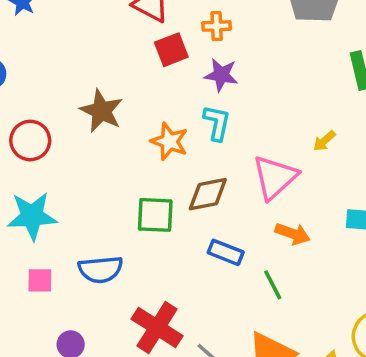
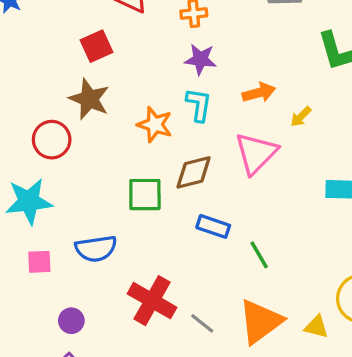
red square: (171, 50) -> (97, 46), moved
red circle: (30, 140) -> (52, 140), moved
orange arrow: (293, 234) -> (259, 93), moved, turned -32

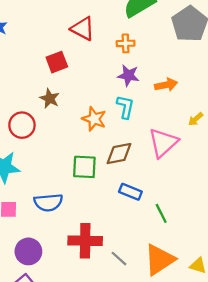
orange arrow: (259, 93) -> (166, 85), moved
brown star: (89, 99) -> (50, 98), size x0.7
red cross: (152, 301) -> (85, 241), turned -32
purple circle: (71, 321) -> (28, 251), size x1.5

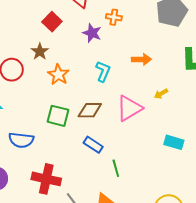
red square: (57, 62) -> (52, 22), turned -36
purple star: (128, 75) -> (92, 33), moved
orange star: (94, 119) -> (58, 75), moved

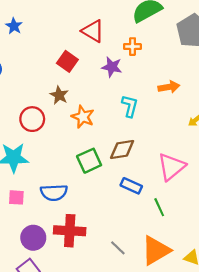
pink triangle: (129, 108) -> (171, 167), moved
green square: (58, 116) -> (89, 161), turned -30
red cross: (46, 179) -> (70, 231), moved

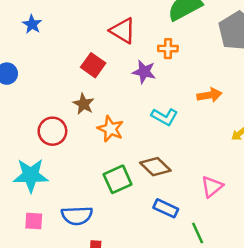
cyan L-shape: (130, 106) -> (165, 117), turned 105
brown diamond: (122, 150) -> (155, 167), turned 52
pink triangle: (171, 167) -> (212, 187), size x0.7

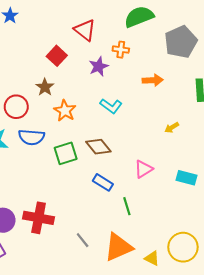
purple star: (144, 72) -> (99, 66), turned 30
orange arrow: (209, 95) -> (153, 80), moved
blue semicircle: (77, 216) -> (31, 137), moved

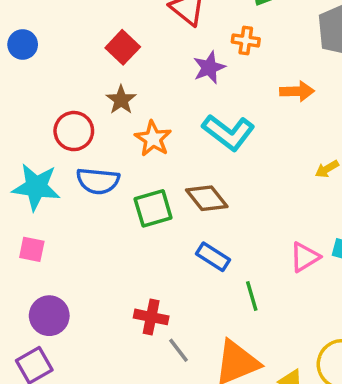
red square: (57, 56) -> (123, 47), moved
cyan L-shape: (111, 106) -> (228, 132), size x1.4
pink triangle: (143, 169) -> (305, 257), moved
red cross: (39, 218) -> (151, 317), moved, size x0.7

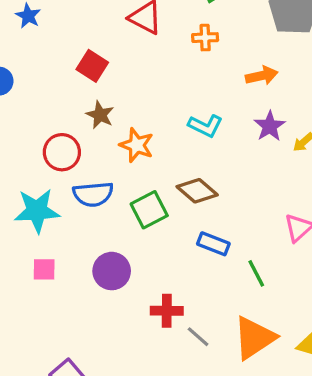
purple star: (209, 68) -> (270, 126), moved
cyan L-shape: (228, 132) -> (205, 126), size x0.7
purple circle: (49, 316) -> (112, 271), moved

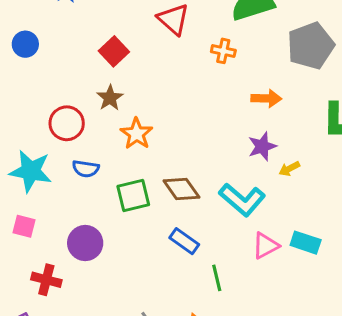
cyan L-shape: (205, 126) -> (242, 200), moved, size x1.4
blue semicircle: (93, 194) -> (86, 169), size x0.7
red cross: (167, 311) -> (46, 280), moved

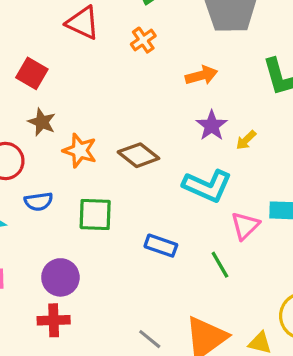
orange cross: (223, 51) -> (143, 40), turned -30
brown diamond: (181, 189) -> (138, 155), moved
green square: (133, 196) -> (95, 214), turned 32
green line: (217, 278) -> (220, 265), moved
red cross: (46, 280) -> (54, 320), moved

